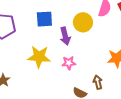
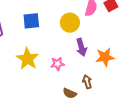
purple arrow: (65, 36) -> (81, 47), moved
yellow star: (39, 57) -> (27, 59), turned 30

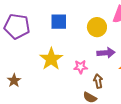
purple arrow: (81, 47) -> (106, 53), turned -84
brown arrow: (87, 82) -> (98, 81), moved

